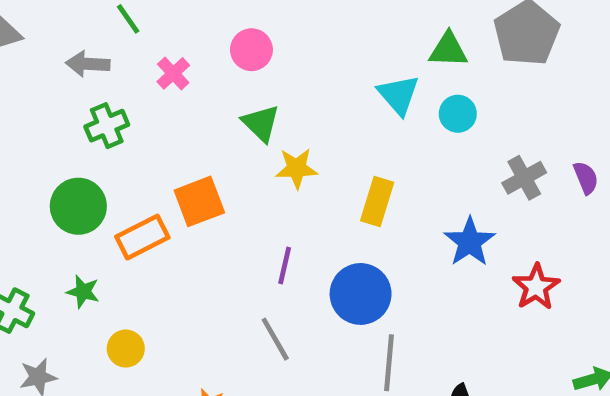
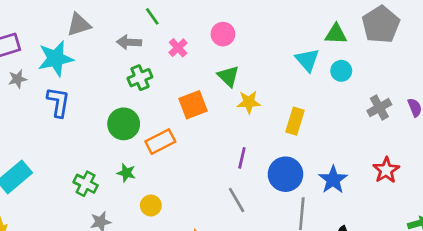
orange square: (199, 201) -> (193, 105), moved
blue star: (470, 242) -> (333, 180), moved

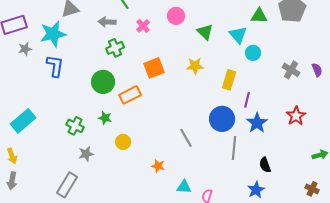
cyan circle: (341, 71) -> (253, 53), moved
green triangle: (228, 76) -> (205, 32), moved
gray cross: (379, 108) -> (291, 70), turned -30
purple line: (242, 158) -> (247, 100), moved

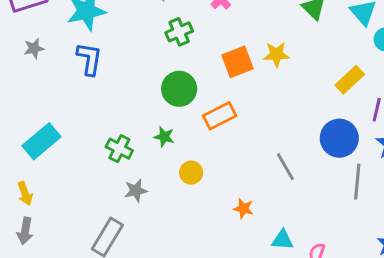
gray star: (25, 49) -> (34, 48), moved
yellow star: (195, 66) -> (276, 54), moved
yellow rectangle: (229, 80) -> (350, 80), turned 30
green circle: (103, 82) -> (179, 89), moved
orange rectangle: (130, 95) -> (220, 116), moved

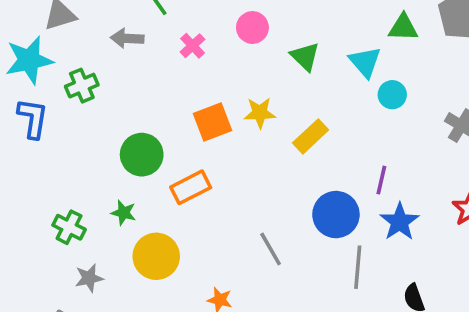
green cross: (179, 32) -> (82, 86), moved
yellow rectangle: (350, 80) -> (311, 136), moved
yellow circle: (191, 173) -> (156, 256), size x1.6

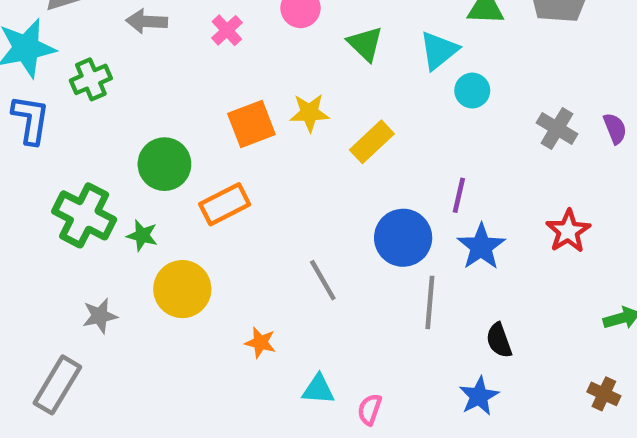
cyan triangle: (365, 62) -> (439, 50), turned 32
green cross: (69, 227) -> (84, 215), moved, size x1.5

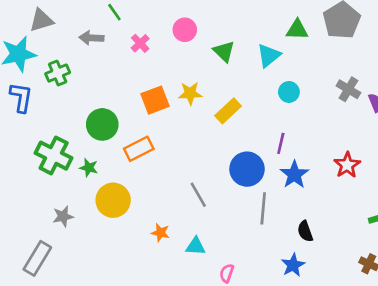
cyan circle: (472, 91) -> (289, 92), moved
gray cross: (557, 128) -> (348, 89), moved
cyan triangle: (318, 389) -> (196, 246), moved

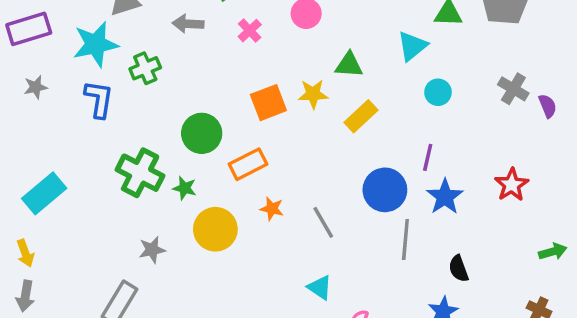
green triangle: (224, 51) -> (349, 65), moved, turned -40
orange star: (160, 233) -> (272, 209), moved
cyan triangle: (196, 246) -> (320, 287), turned 30

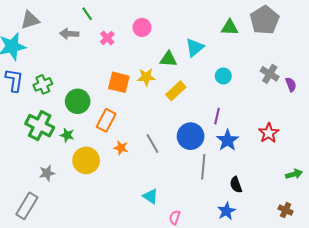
cyan triangle: (412, 46) -> (195, 47), moved
green cross: (145, 68) -> (43, 84), moved
orange square: (268, 103) -> (119, 82), turned 35
orange rectangle: (248, 164) -> (106, 120), turned -35
gray line: (323, 222) -> (153, 144), moved

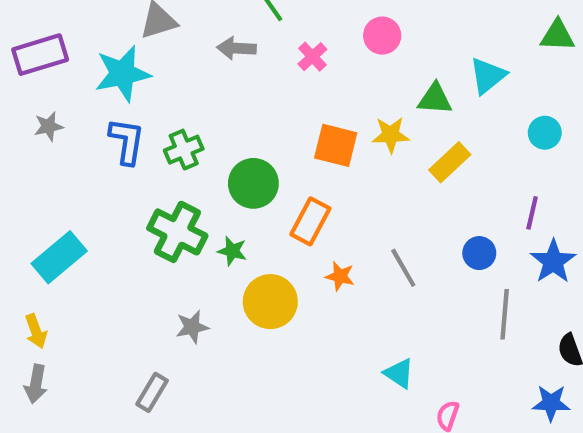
blue circle: (191, 136) -> (479, 253), size x0.6
gray rectangle: (27, 206) -> (152, 392), size x0.7
blue star: (226, 211) -> (551, 403), turned 30

